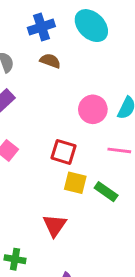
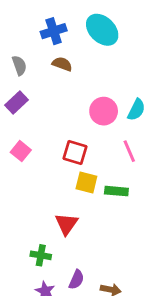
pink line: (119, 150) -> (129, 151), turned 60
green rectangle: (106, 192) -> (116, 191), turned -30
green cross: (15, 259) -> (41, 255), moved

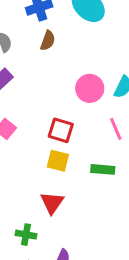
brown semicircle: (62, 64) -> (48, 41), turned 90
yellow square: (86, 182) -> (58, 161), moved

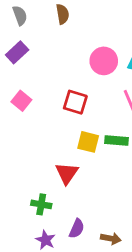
brown semicircle: (48, 41) -> (63, 14), turned -30
yellow square: (58, 161) -> (88, 142), moved

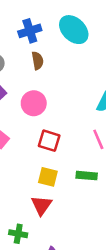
pink circle: (104, 61) -> (34, 103), moved
yellow square: (88, 142) -> (48, 177), moved

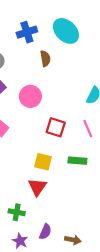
brown semicircle: (38, 61) -> (45, 59), moved
red square: (49, 141) -> (56, 127), moved

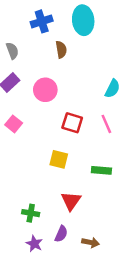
cyan ellipse: (66, 31) -> (83, 20), turned 40
green rectangle: (77, 161) -> (101, 170), moved
red triangle: (37, 187) -> (71, 201), moved

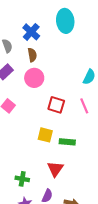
blue cross: (42, 21) -> (31, 32), moved, turned -30
brown semicircle: (61, 49) -> (32, 55), moved
green rectangle: (101, 170) -> (67, 142), moved

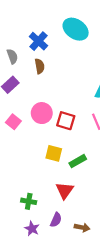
cyan ellipse: (65, 21) -> (76, 29), turned -50
pink circle: (34, 78) -> (42, 113), moved
green rectangle: (67, 142) -> (78, 161), turned -35

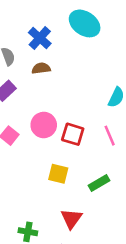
brown semicircle: (40, 66) -> (41, 68), turned -88
green rectangle: (78, 161) -> (99, 183), moved

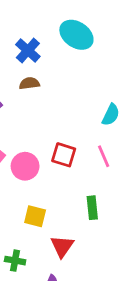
pink circle: (44, 125) -> (25, 166), moved
yellow square: (58, 174) -> (35, 216), moved
green rectangle: (99, 183) -> (92, 208), turned -66

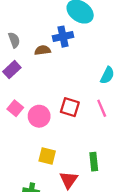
blue cross: (28, 50) -> (63, 37), moved, turned 36
green rectangle: (92, 208) -> (94, 162), moved

